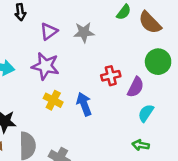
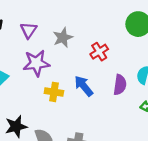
gray star: (84, 32) -> (63, 38), moved
purple semicircle: (136, 87) -> (120, 85), moved

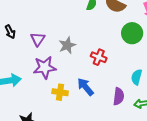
red cross: (99, 52) -> (99, 57), turned -35
purple semicircle: (120, 85) -> (119, 96), moved

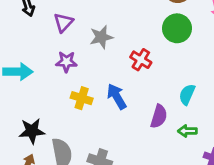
green circle: (132, 33) -> (177, 28), moved
purple star: (45, 67) -> (66, 62), size x0.7

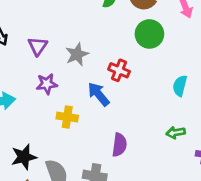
cyan semicircle: (187, 94) -> (180, 86), moved
blue arrow: (117, 96) -> (99, 94), moved
purple semicircle: (159, 116) -> (119, 145), moved

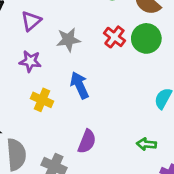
red cross: (119, 70) -> (114, 37), moved

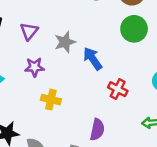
red cross: (114, 37) -> (118, 89), moved
blue arrow: (79, 85) -> (93, 59), moved

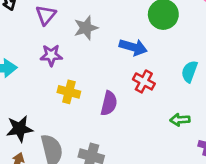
blue arrow: (93, 59) -> (133, 47), moved, turned 140
purple semicircle: (97, 130) -> (109, 103), moved

